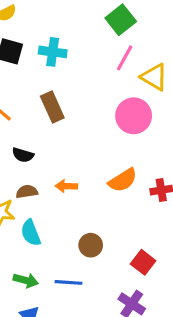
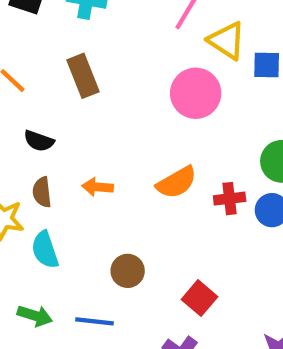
brown semicircle: (27, 192) -> (42, 192), turned -90

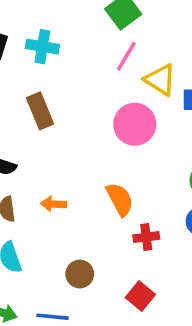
orange semicircle: (177, 182) -> (120, 199), turned -88
red cross: (230, 199) -> (146, 237), moved

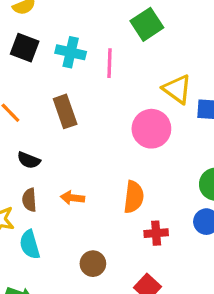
pink line: (126, 56) -> (110, 63), moved, turned -32
orange semicircle: (120, 199) -> (134, 197), turned 32

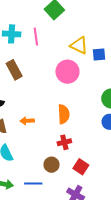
red cross: (156, 233) -> (64, 142), moved
brown circle: (93, 264) -> (51, 165), moved

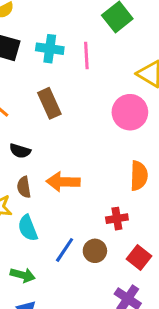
orange semicircle: (64, 114) -> (139, 176), moved
orange arrow: (27, 121) -> (63, 182), size x1.5
blue line: (33, 184) -> (65, 250), moved, turned -60

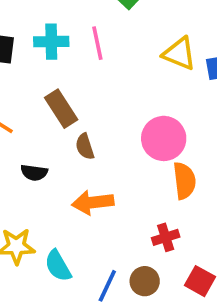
pink circle: (130, 112) -> (164, 138), moved
brown semicircle: (24, 187) -> (85, 147), moved

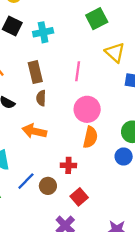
cyan cross: (51, 42) -> (43, 32), turned -30
pink line: (97, 43) -> (78, 71), moved
yellow triangle: (179, 54) -> (115, 52), moved

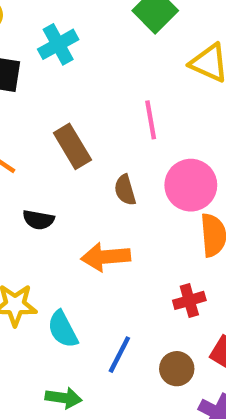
cyan cross: (43, 32) -> (58, 44), moved
brown semicircle: (41, 98) -> (125, 190), moved
brown circle: (48, 186) -> (177, 369), moved

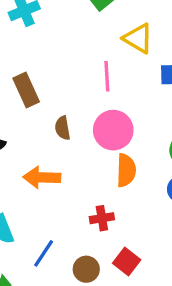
pink line: (151, 120) -> (107, 76), moved

